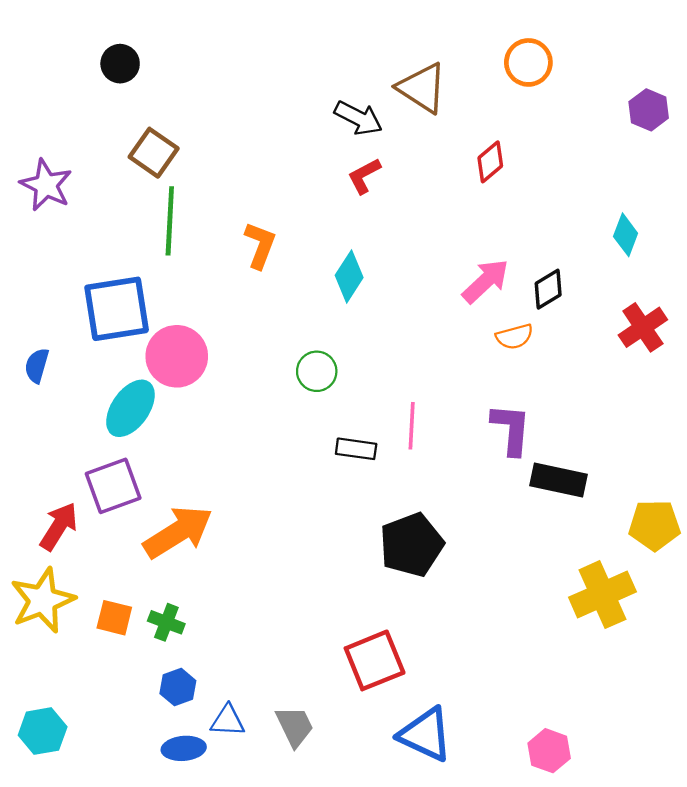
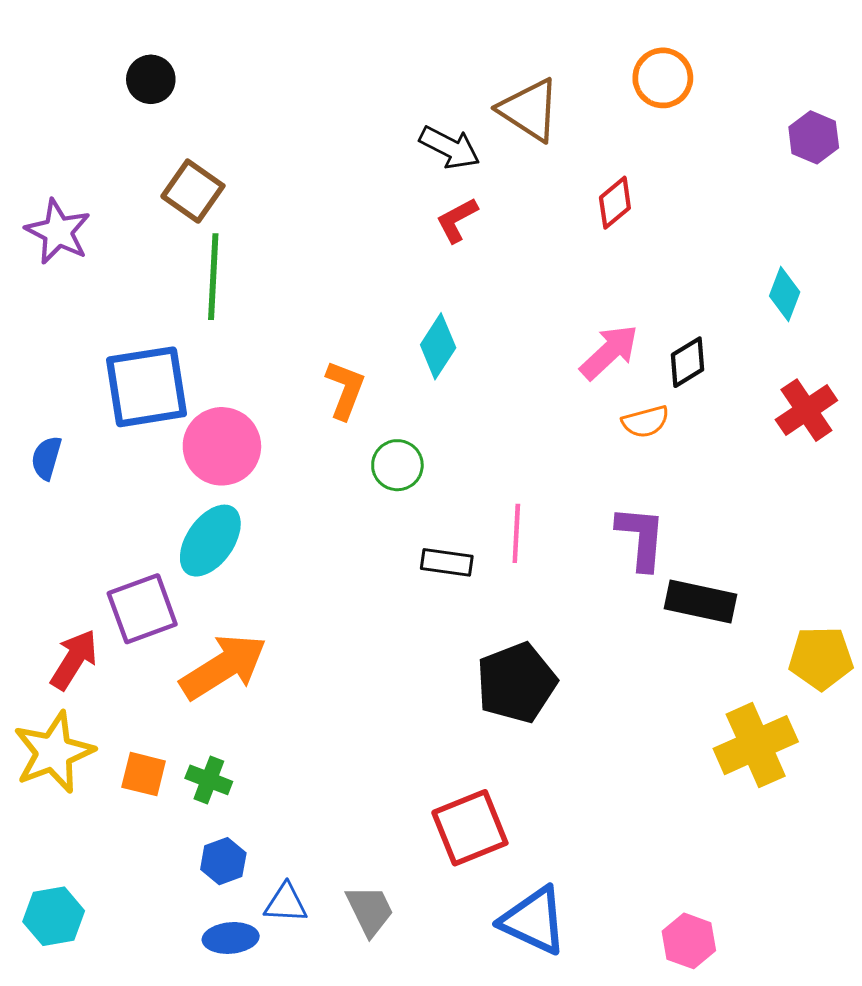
orange L-shape: (260, 245) -> (345, 390), moved
cyan ellipse: (130, 408) -> (210, 541), moved

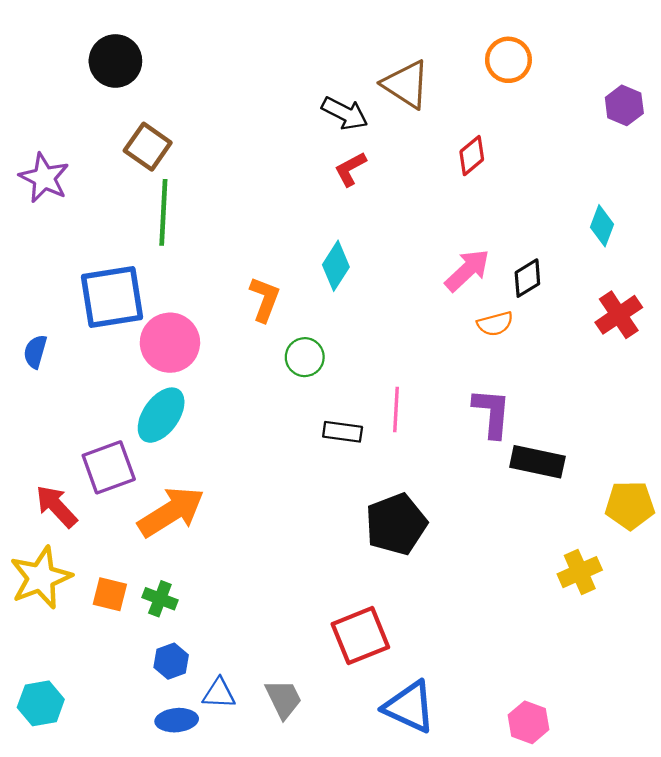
black circle: (151, 79) -> (115, 61), size x1.4
red arrow: (74, 660) -> (56, 506), turned -75
yellow cross: (756, 745) -> (580, 572), size x0.7

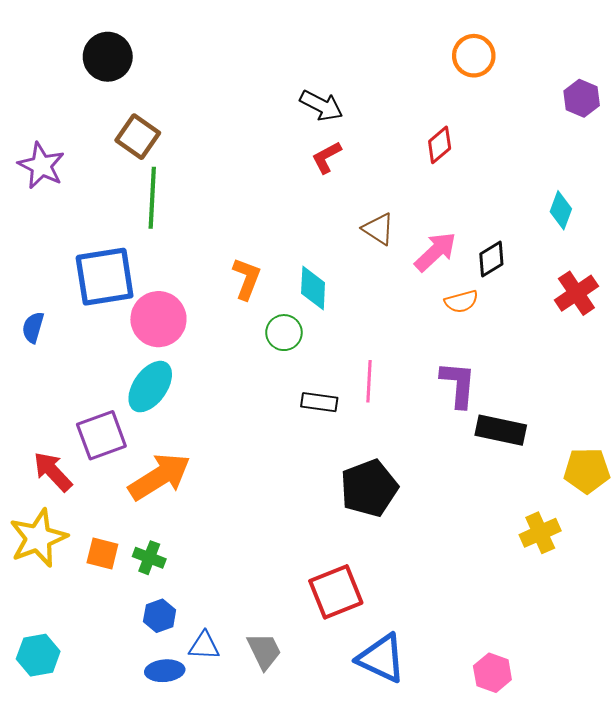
brown triangle: (406, 84) -> (378, 229), moved, size x0.7
cyan diamond: (336, 266) -> (313, 288), moved, turned -30

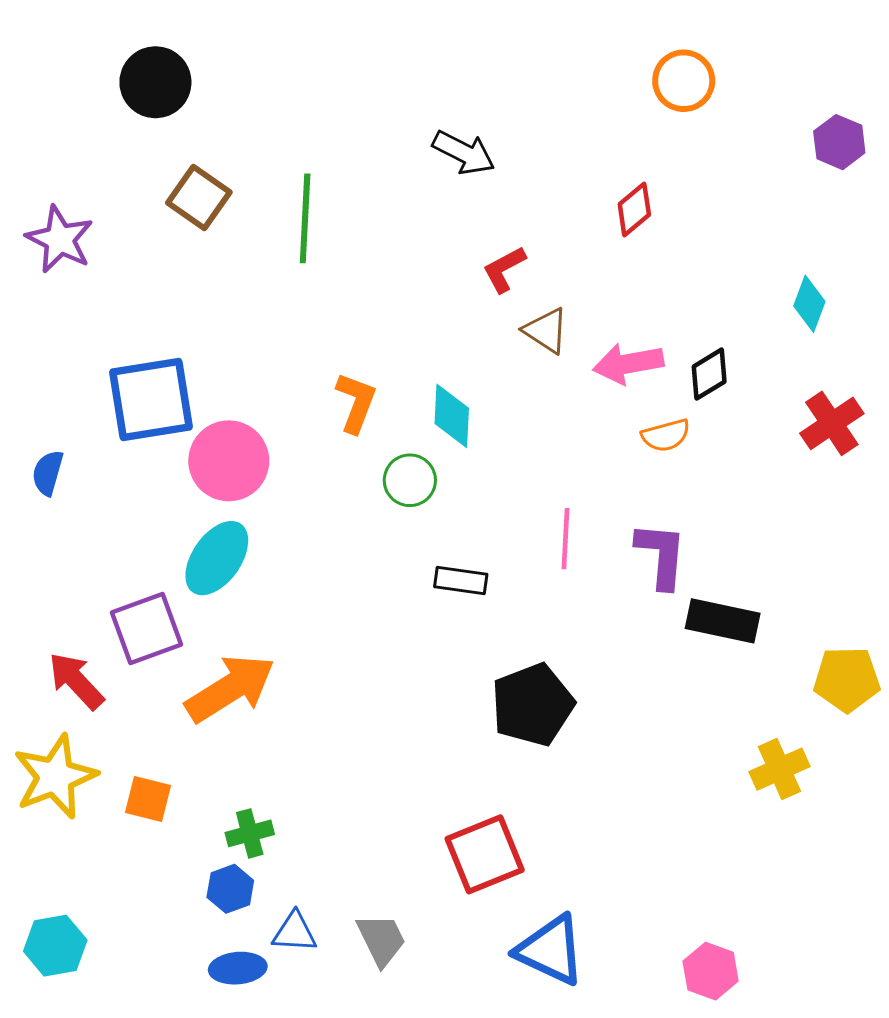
red L-shape: (327, 157) -> (504, 269), moved
green line: (152, 198) -> (305, 218), moved
pink arrow: (435, 252) -> (628, 364), turned -147
pink line: (369, 381) -> (565, 539), moved
green cross: (149, 558) -> (250, 833), moved, turned -36

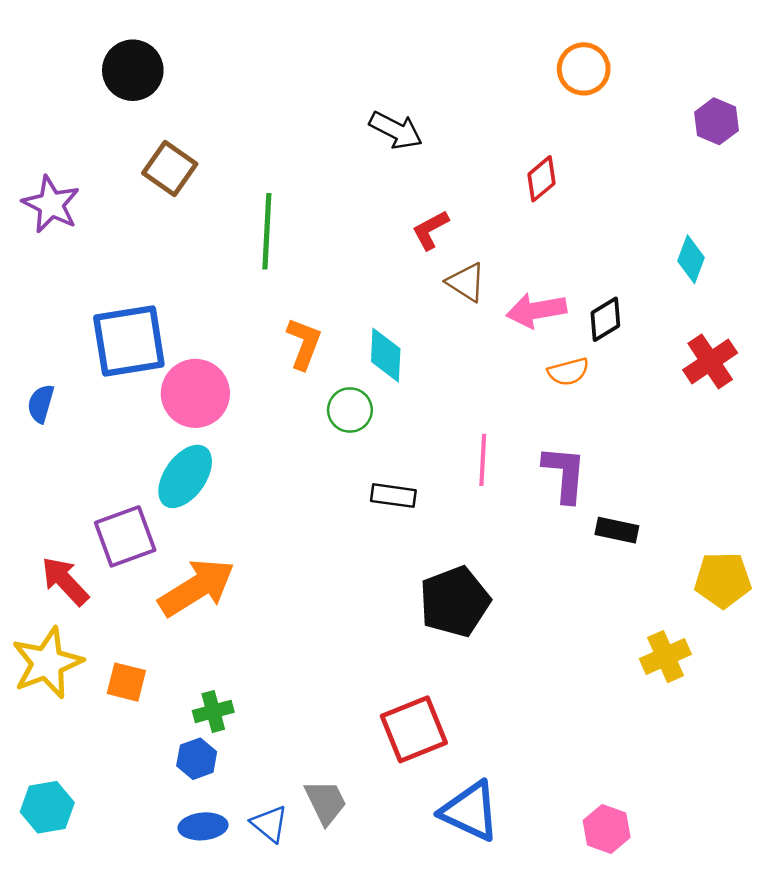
green line: (305, 218) -> (267, 231), moved
black rectangle: (723, 621) -> (617, 530), size x0.7
blue triangle: (295, 932) -> (269, 824), moved, turned 36

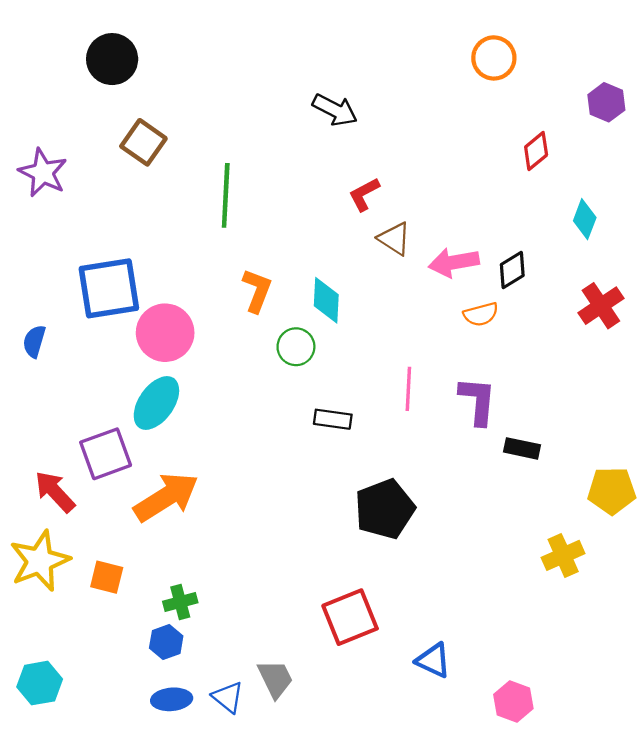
red diamond: (542, 179) -> (536, 151), moved
blue triangle: (470, 811) -> (433, 660), moved, size x0.7

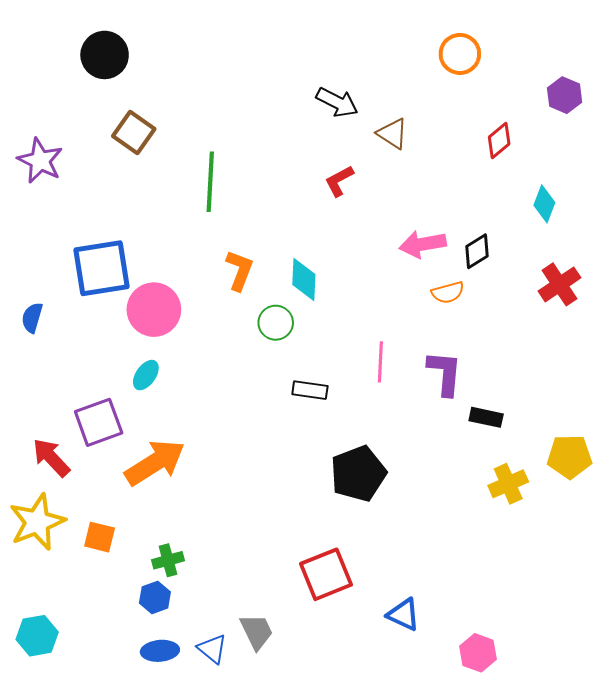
black arrow: (335, 110) -> (337, 102), moved
brown triangle: (394, 239) -> (392, 133), moved
cyan ellipse: (156, 403) -> (146, 375), size x0.6
yellow cross: (563, 555) -> (508, 484), moved

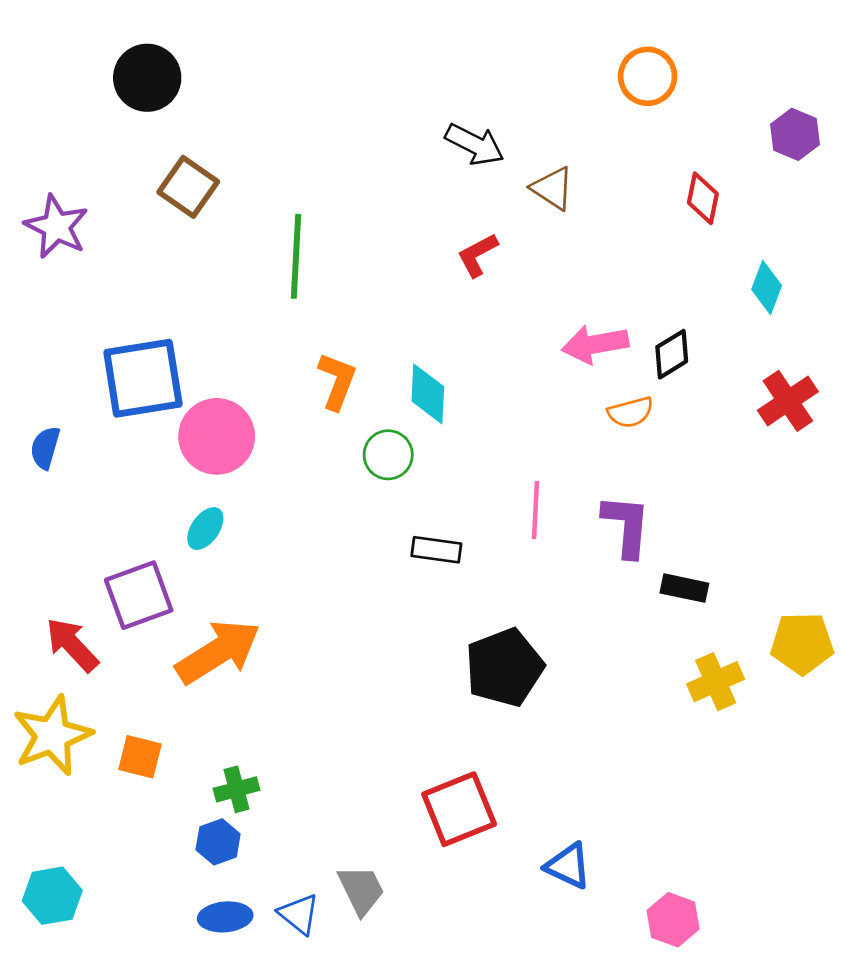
red diamond: (499, 141) -> (703, 198), turned -39

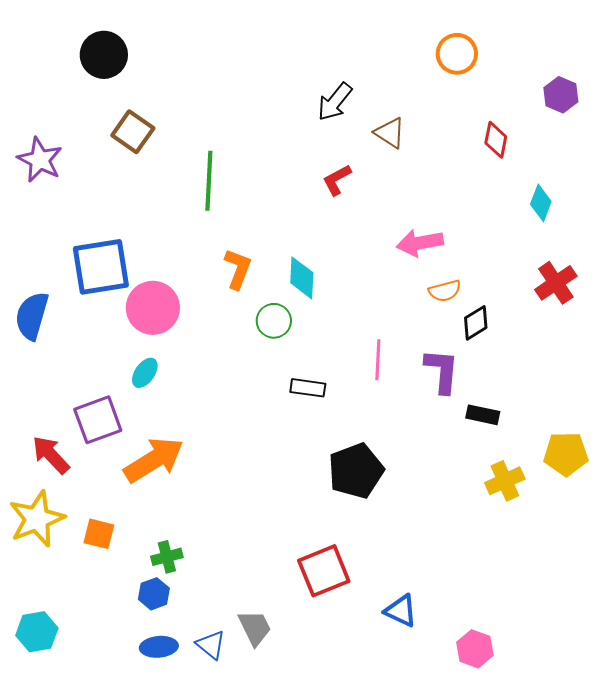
black arrow: (475, 144) -> (335, 102), turned 102
black diamond: (672, 354) -> (476, 323), moved
blue semicircle: (45, 448) -> (32, 316), size x1.6

